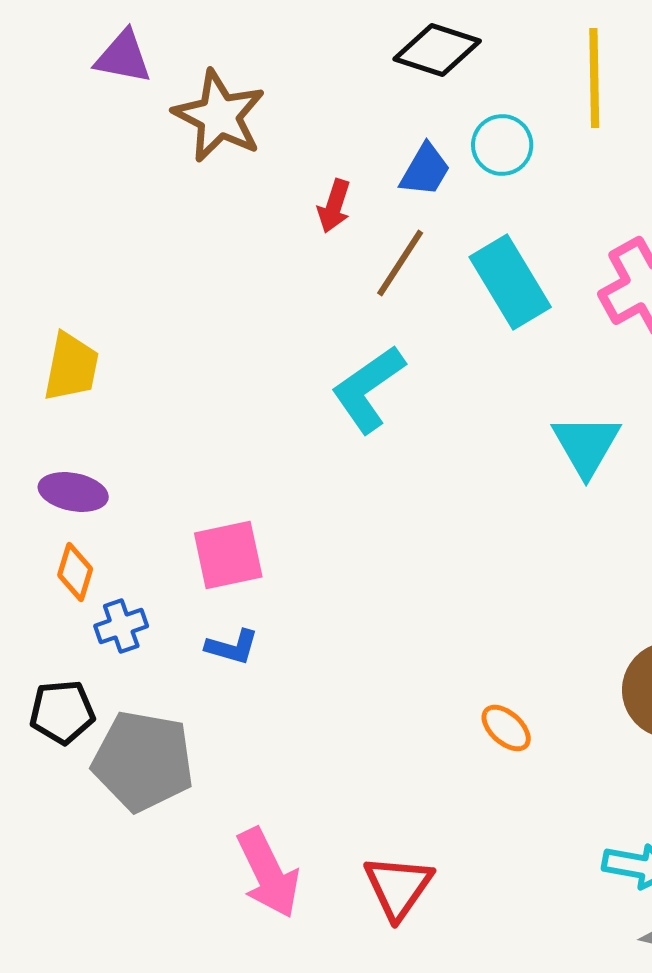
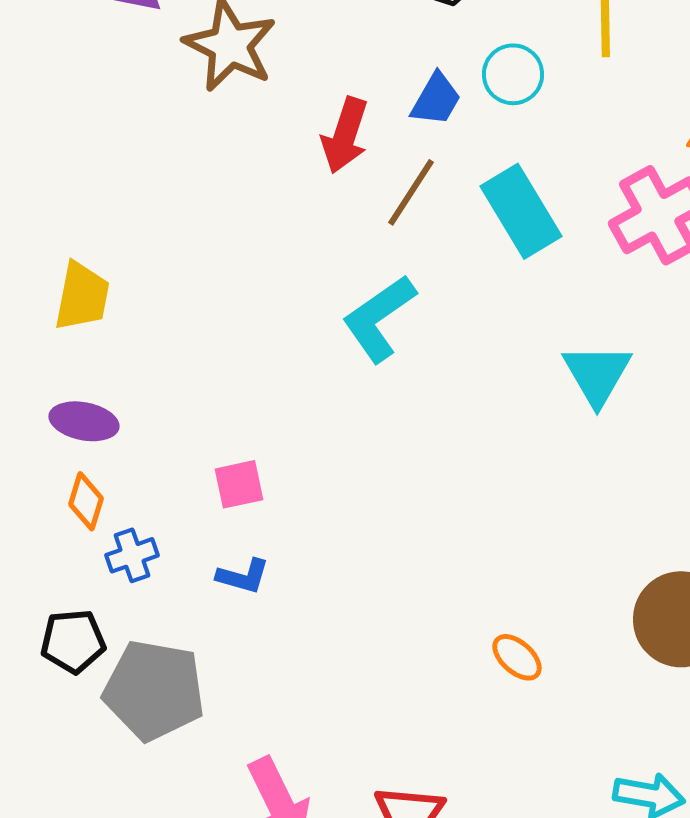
red arrow: (334, 206) -> (345, 135), size x1.4
pink square: (228, 555) -> (239, 484), size x0.7

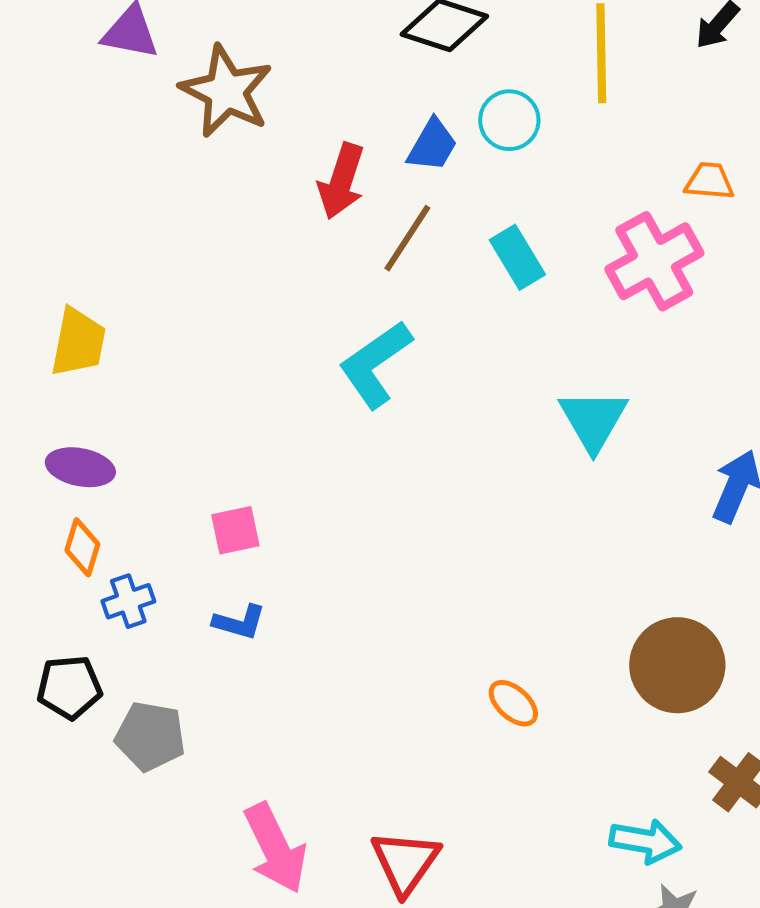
cyan rectangle: (521, 211) -> (517, 257), size x0.7
gray pentagon: (154, 690) -> (150, 736), size x0.7

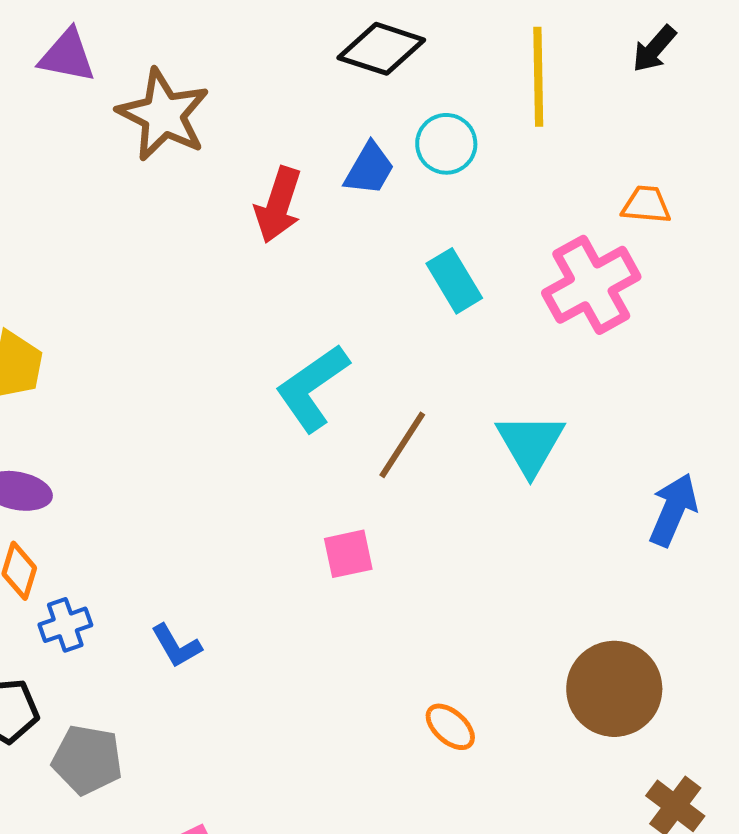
brown line: (407, 238) -> (402, 445), moved
pink square: (235, 530) -> (348, 554), moved
blue L-shape: (239, 622) -> (176, 646), turned 44

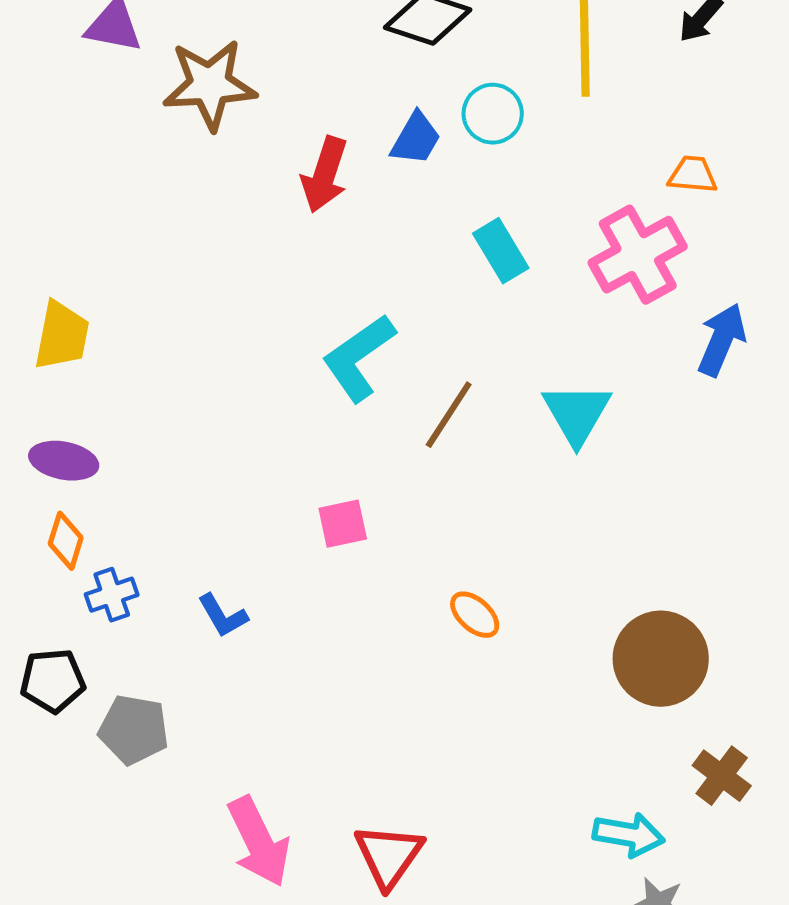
brown star: (163, 115) -> (210, 85), turned -30
blue arrow: (673, 510) -> (722, 340), moved
pink square: (348, 554) -> (343, 524), moved
orange ellipse: (450, 727) -> (475, 615), moved

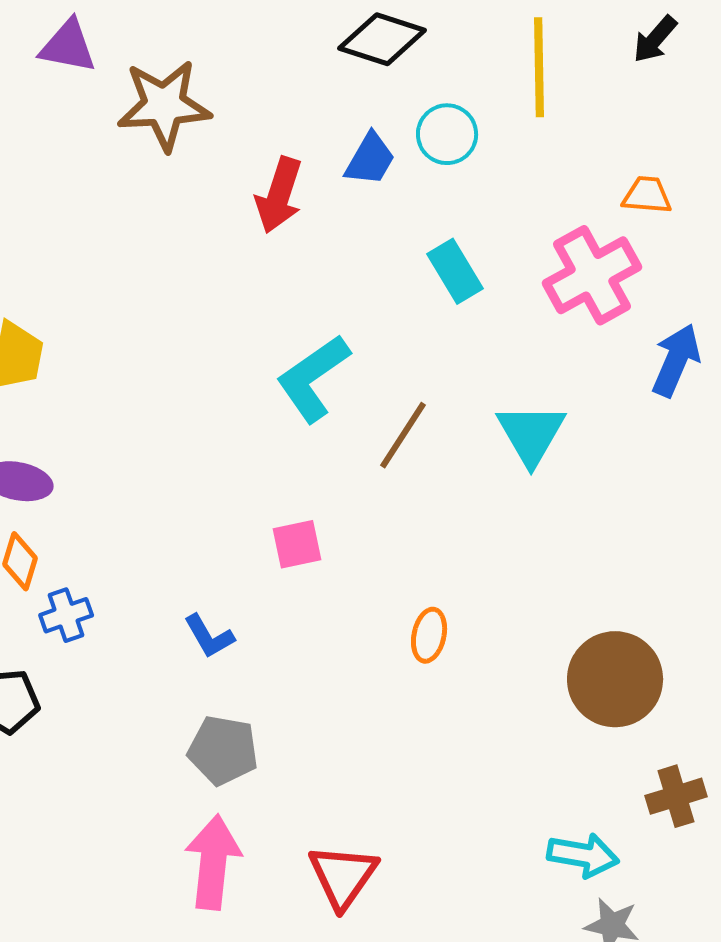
orange ellipse: (475, 615) -> (429, 635), turned 60
blue L-shape: (223, 616) -> (209, 636), moved
gray pentagon: (134, 730) -> (223, 750), moved
brown cross: (722, 776) -> (676, 796), turned 36
pink arrow: (259, 842) -> (213, 862), turned -148

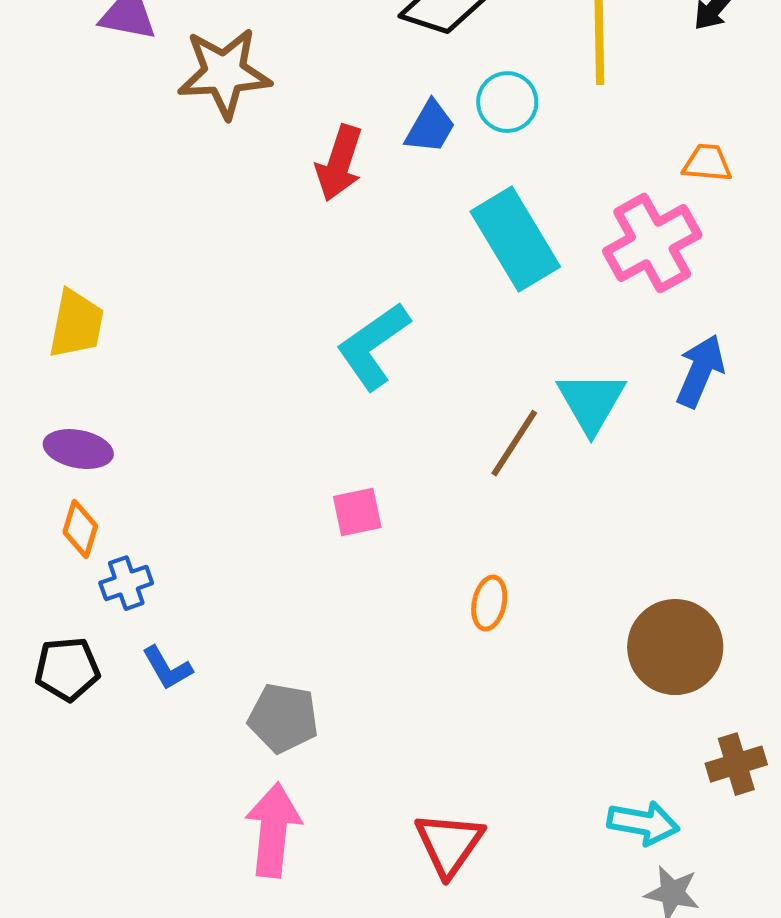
cyan rectangle: (455, 271) -> (515, 239), size x1.6
blue arrow: (676, 360) -> (700, 371), moved
brown line: (403, 435) -> (514, 443), moved
blue L-shape: (209, 636) -> (167, 668), moved
red triangle: (343, 876) -> (449, 844), moved

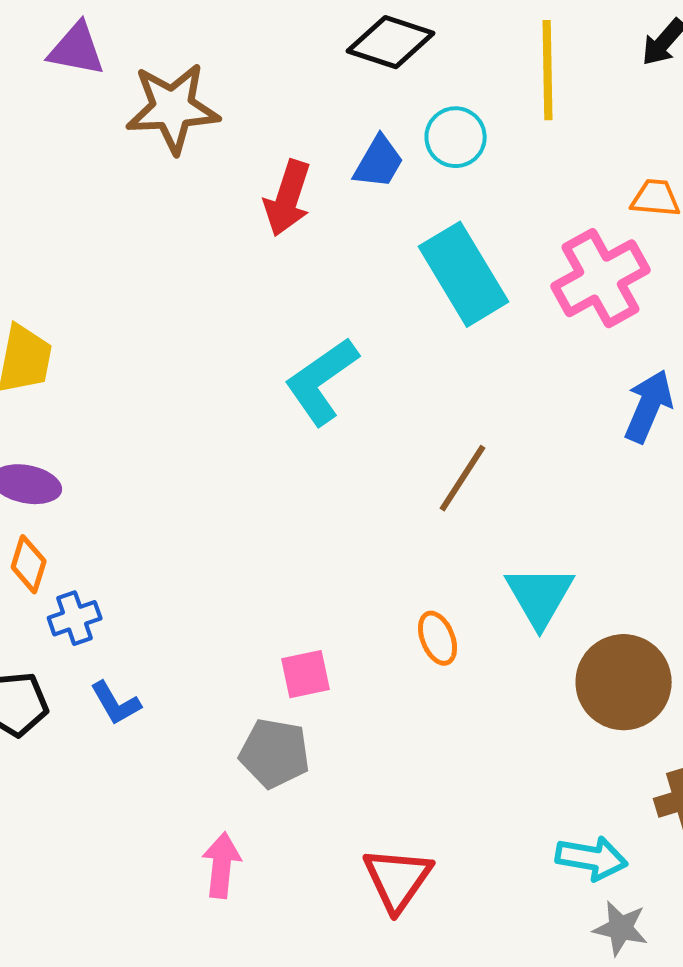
cyan triangle: (591, 402) -> (540, 596), moved
pink square: (357, 512) -> (306, 674), moved
orange ellipse: (489, 603) -> (438, 638), turned -34
gray pentagon: (283, 718) -> (275, 753), moved
pink arrow: (273, 830) -> (222, 865), size x0.7

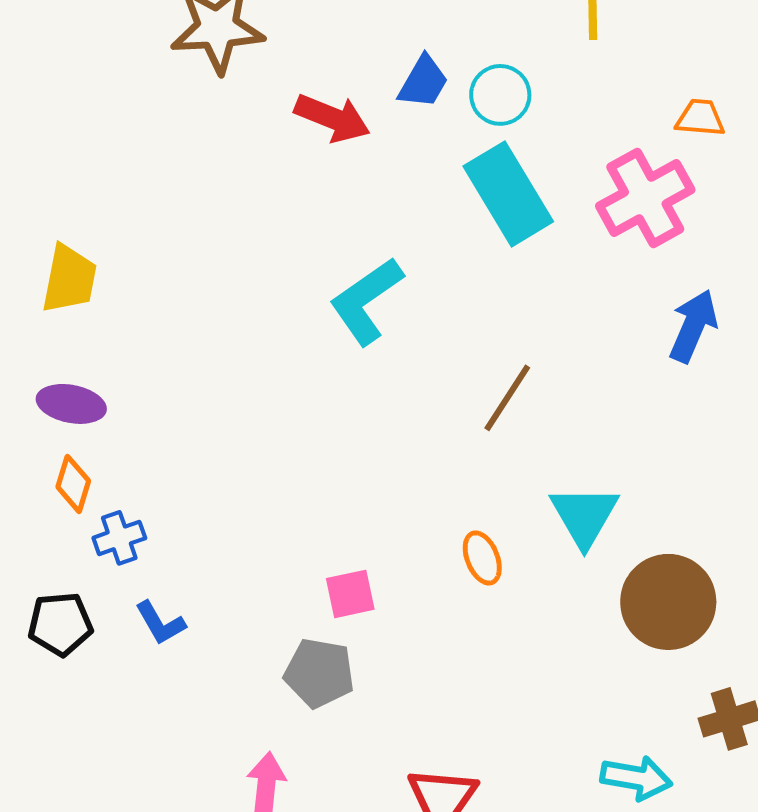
cyan circle: (456, 137) -> (500, 95), moved
red arrow: (288, 198) -> (332, 118), turned -86

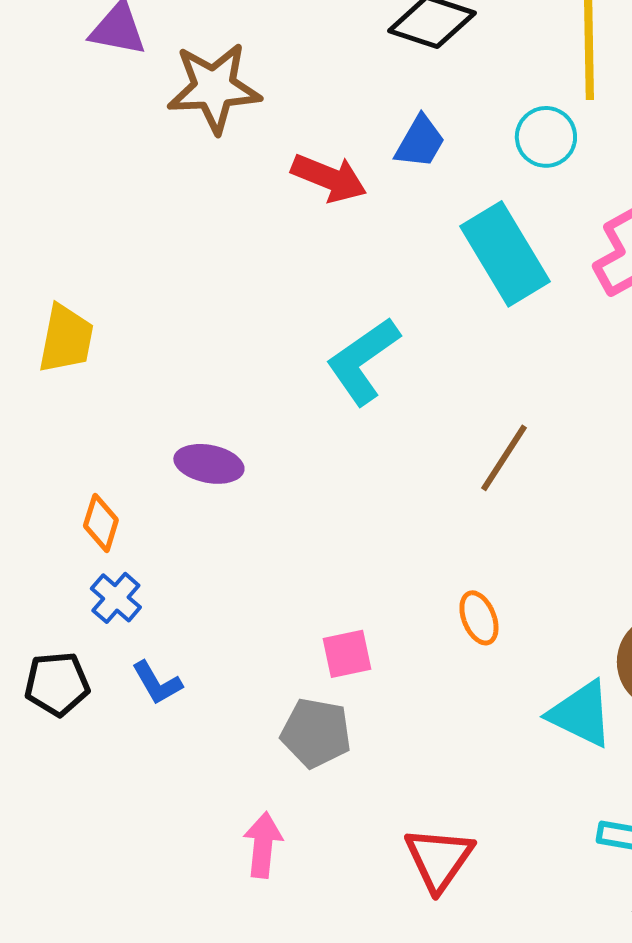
cyan circle: (500, 95) -> (546, 137), moved
purple ellipse: (71, 404) -> (209, 464), moved
orange diamond: (73, 484) -> (101, 523), moved
cyan triangle: (584, 516) -> (581, 714), moved, turned -34
blue cross: (119, 538) -> (116, 598), turned -30

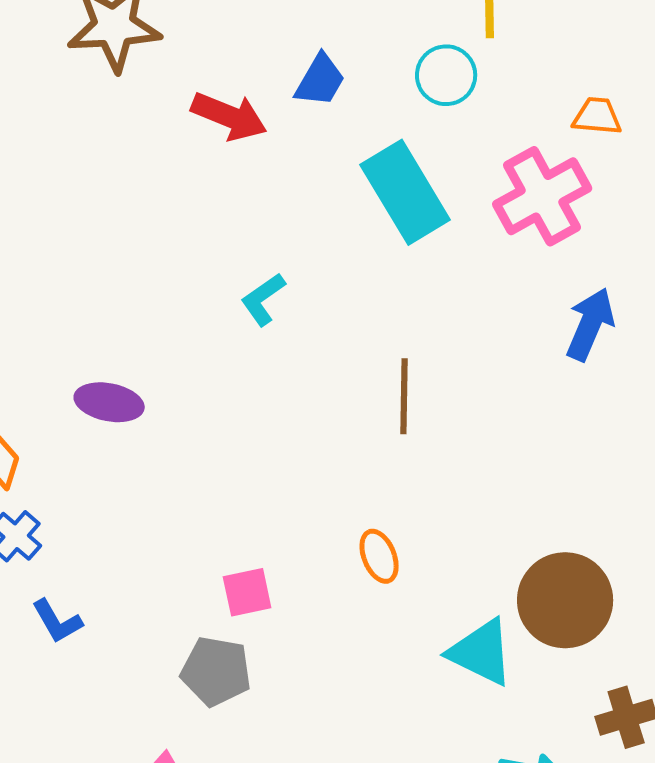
cyan L-shape: (363, 361) -> (263, 299), size x0.6
brown line: (504, 458) -> (404, 396), turned -32

